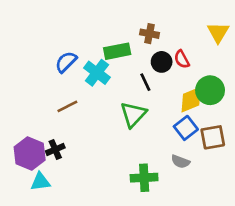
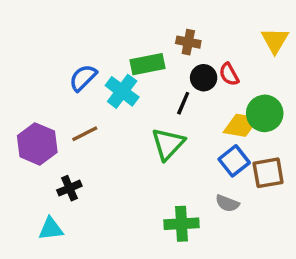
black line: (145, 82) -> (183, 103), turned 48
yellow diamond: (191, 100) -> (241, 125), turned 32
purple hexagon: (30, 153) -> (37, 144), moved

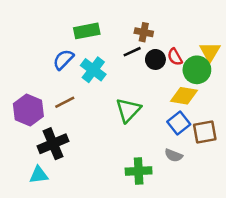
yellow triangle: (275, 40) -> (210, 52), moved
green rectangle: (148, 64) -> (87, 31), moved
black line: (183, 103) -> (132, 52), moved, turned 42
green circle: (265, 113) -> (197, 70), moved
black cross: (69, 188) -> (53, 144), size x1.6

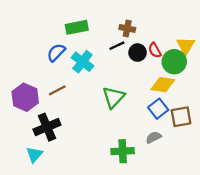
gray semicircle: (174, 155) -> (154, 137), turned 133
cyan triangle: (39, 175) -> (34, 155), turned -42

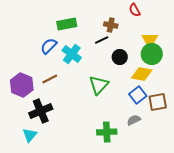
yellow triangle: (186, 46) -> (150, 40), moved
red semicircle: (155, 50) -> (135, 10), moved
black circle: (138, 53) -> (120, 57), moved

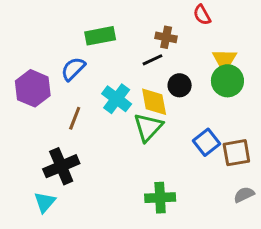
cyan cross: (72, 54) -> (117, 99), moved
yellow diamond: (142, 74) -> (154, 102), moved, turned 70
brown line: (50, 79) -> (75, 118), turned -42
purple hexagon: (22, 85) -> (33, 88), moved
gray semicircle: (134, 120) -> (244, 195), moved

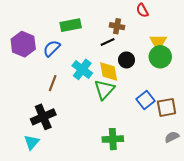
purple hexagon: (33, 88) -> (23, 44), moved

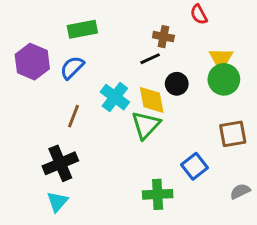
green rectangle: (71, 25) -> (82, 29), moved
blue square: (145, 100) -> (194, 166), moved
brown square: (167, 107) -> (233, 134), moved
cyan triangle: (32, 142) -> (57, 202), moved

